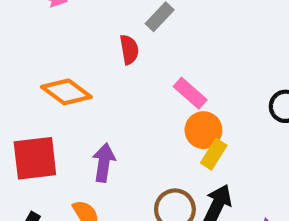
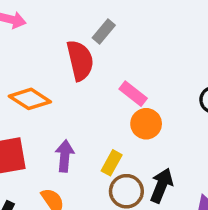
red semicircle: (129, 50) -> (80, 60), size x1.6
yellow rectangle: (214, 154) -> (112, 163), moved

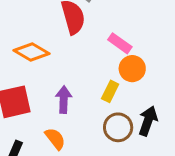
yellow rectangle: (112, 163) -> (110, 91), moved

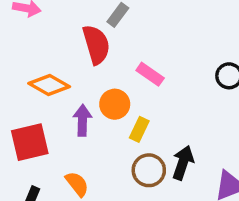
orange circle: (132, 69) -> (115, 104), moved
purple arrow: (64, 100) -> (82, 120), moved

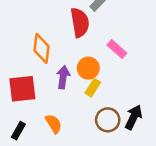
orange diamond: (49, 85) -> (42, 48), turned 60
yellow rectangle: (139, 129) -> (93, 88), moved

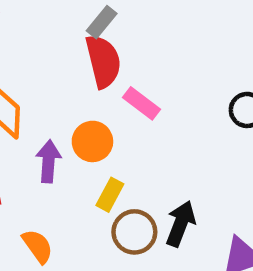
red semicircle: (80, 23) -> (103, 61), moved
yellow rectangle: (93, 88) -> (110, 195), moved

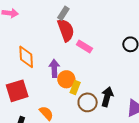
orange circle: (92, 141) -> (66, 79), moved
purple arrow: (48, 161) -> (54, 68), moved

